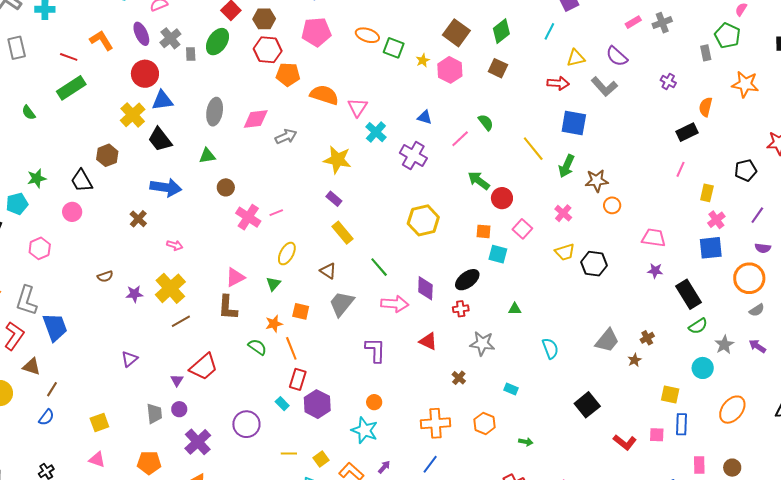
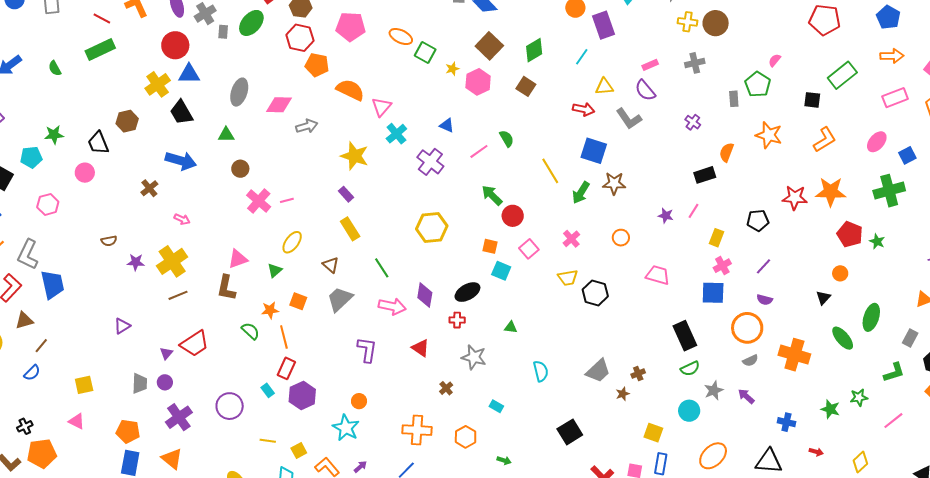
pink rectangle: (633, 22) -> (650, 65), moved
brown star: (597, 181) -> (614, 183), moved
purple star: (655, 271) -> (666, 216), moved
brown triangle: (32, 367) -> (24, 320), turned -42

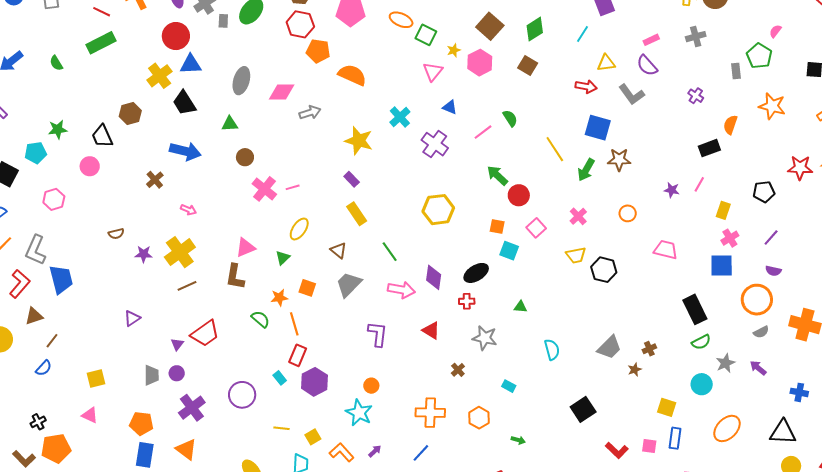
pink triangle: (382, 107) -> (433, 72), moved

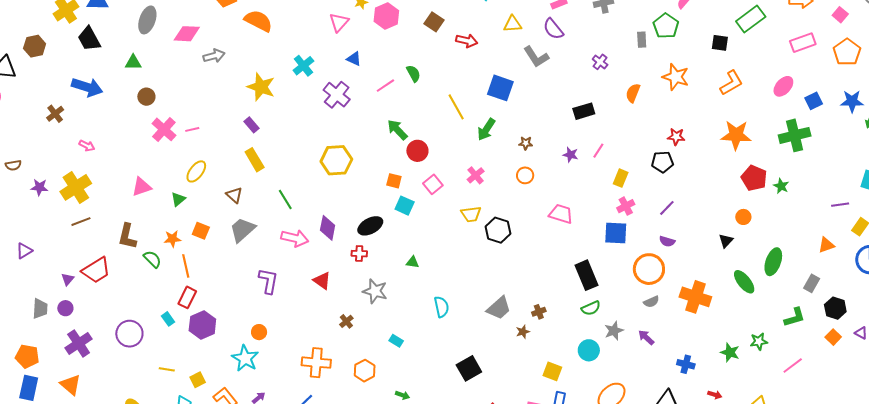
red arrow: (586, 87) -> (467, 41), moved
black rectangle: (709, 148) -> (584, 111), moved
brown star: (619, 160) -> (526, 143), moved, size x0.6
red star: (800, 168) -> (676, 137), moved, size x0.7
brown L-shape: (235, 277) -> (127, 236), moved

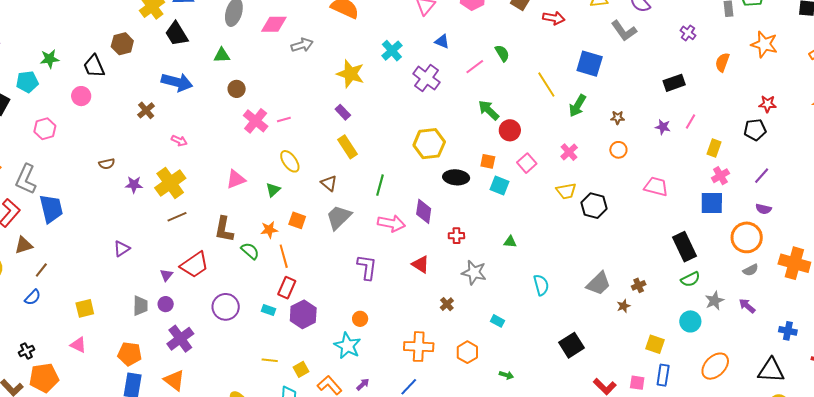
yellow ellipse: (196, 171) -> (290, 161), turned -70
green line: (285, 199) -> (380, 185), turned 50
black ellipse: (370, 226) -> (456, 177), moved, turned 35
cyan rectangle: (168, 319) -> (268, 310), turned -32
purple circle: (129, 334) -> (226, 307), moved

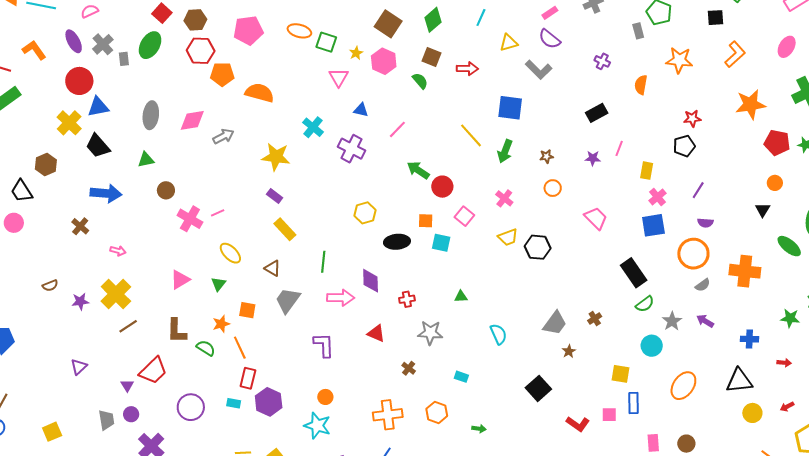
green semicircle: (502, 53) -> (420, 81), moved
yellow hexagon: (429, 144) -> (365, 213), size x0.7
pink trapezoid: (656, 187) -> (596, 218), turned 40
brown star: (624, 306) -> (569, 351), moved

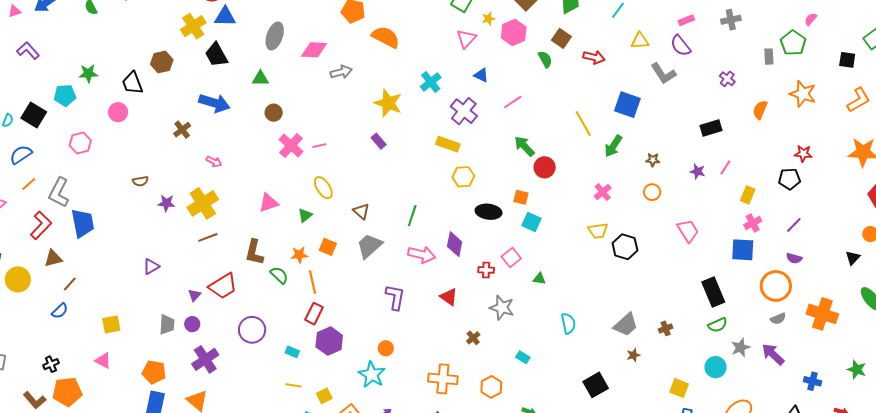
pink square: (464, 216) -> (511, 257), moved
yellow rectangle: (285, 229) -> (448, 144), moved, turned -40
purple arrow: (705, 321) -> (773, 354), size x1.4
cyan rectangle: (234, 403) -> (292, 352), moved

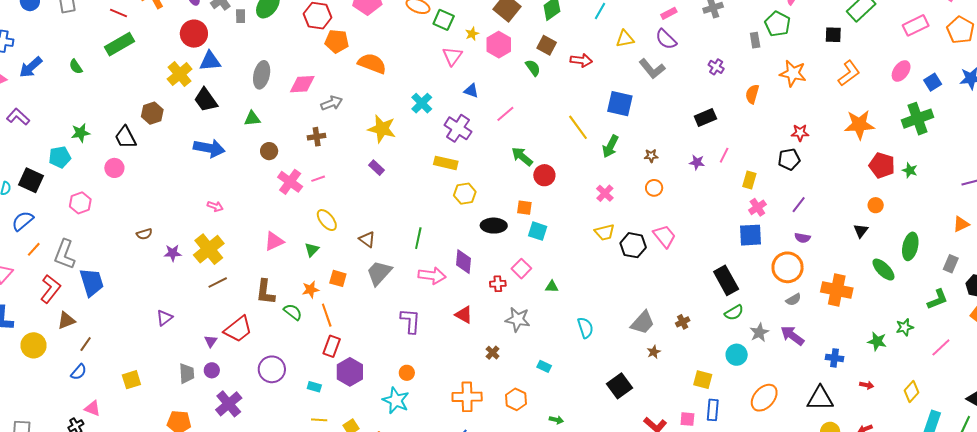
brown cross: (182, 130) -> (317, 137), moved, turned 36
pink trapezoid: (688, 231) -> (664, 236), moved
pink triangle: (103, 361) -> (92, 408), moved

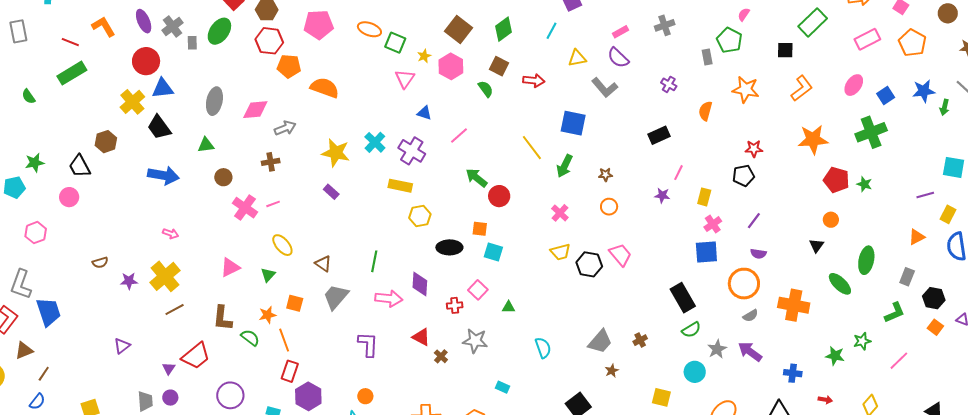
cyan cross: (422, 103) -> (375, 142), moved
purple star: (697, 162) -> (662, 195), moved
brown cross: (493, 353) -> (441, 356), moved

